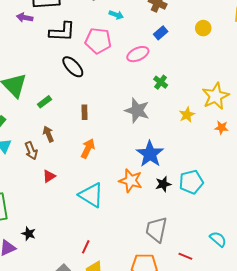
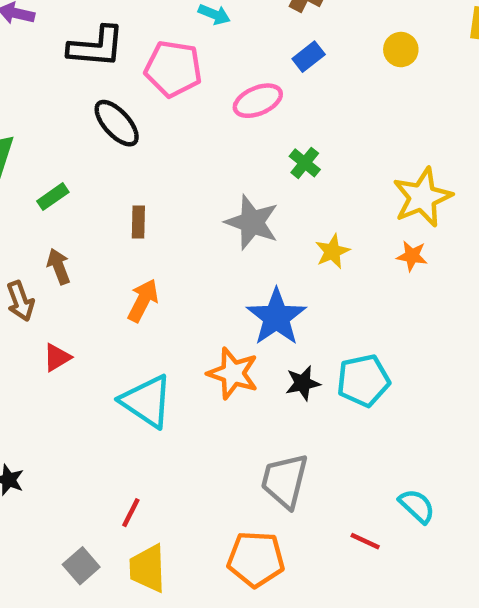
yellow star: (187, 115) -> (332, 251), moved
orange star: (222, 128) -> (412, 256), moved
red line: (185, 256) -> (365, 541), moved

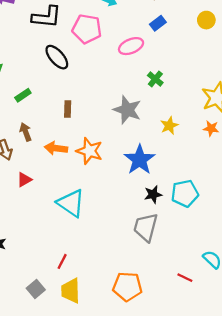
orange arrow: (143, 301) -> (56, 148), moved, turned -110
orange star: (233, 373) -> (89, 151), moved
gray trapezoid: (285, 481) -> (146, 227), moved

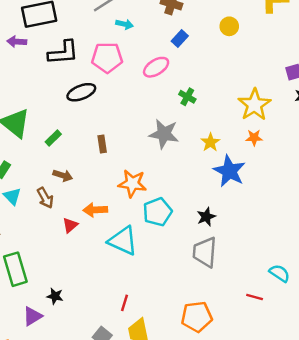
black ellipse: (57, 57) -> (81, 92), turned -60
brown arrow: (26, 132) -> (63, 175), turned 138
orange arrow: (56, 148) -> (95, 210), moved
blue star: (140, 160) -> (229, 171), moved
cyan pentagon: (185, 193) -> (157, 212), moved

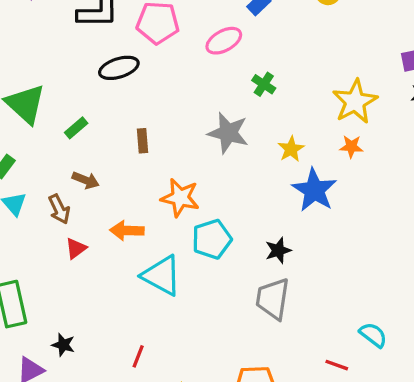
red triangle: (70, 225) -> (76, 248), moved
red line: (125, 303) -> (138, 356), moved

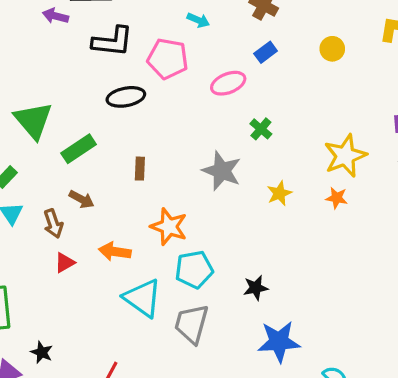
green rectangle: (76, 128) -> (79, 149), size x1.5
blue star: (314, 190) -> (279, 342), moved, turned 30
gray trapezoid: (273, 299) -> (192, 324), moved

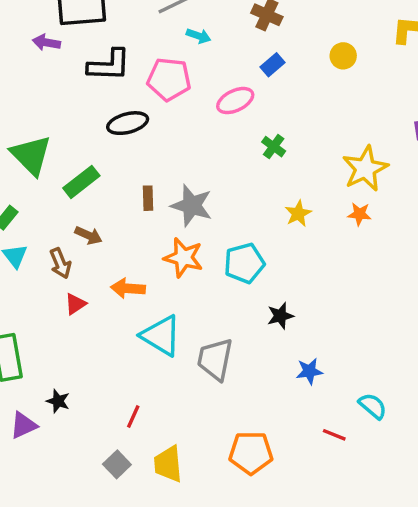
gray star: (222, 171) -> (192, 206), moved
cyan pentagon: (194, 270) -> (244, 263), moved
blue star: (279, 342) -> (309, 371), size x0.6

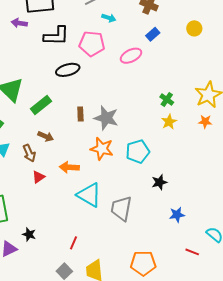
green cross: (274, 147) -> (167, 100), moved

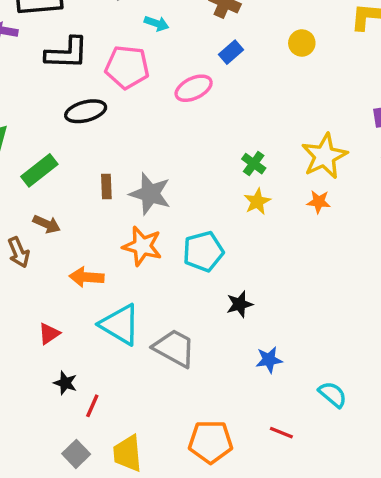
red triangle: (38, 177) -> (49, 334), moved
gray trapezoid: (121, 208) -> (174, 348), turned 108
black star: (29, 234) -> (65, 383), moved
red line: (192, 252) -> (281, 433), moved

